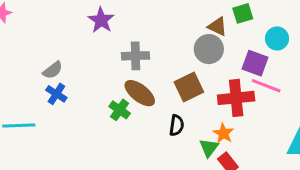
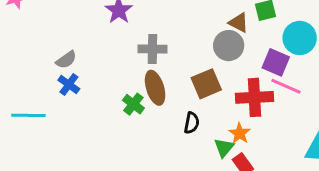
cyan circle: (277, 38) -> (300, 38), size x1.4
brown ellipse: (140, 93) -> (155, 88), turned 32

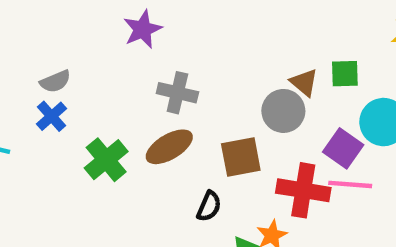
pink line: (286, 86) -> (350, 184), turned -32
brown ellipse: (155, 88) -> (169, 147), turned 64
green cross: (133, 104) -> (106, 160), moved, size x1.4

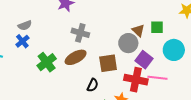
purple square: (343, 148) -> (144, 60), moved

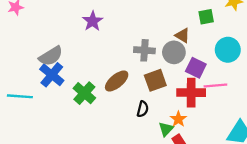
gray semicircle: (25, 25) -> (51, 56), size x1.5
green square: (157, 27) -> (206, 17), moved
gray cross: (80, 33) -> (144, 50), moved
blue cross: (22, 41) -> (52, 75), size x1.5

